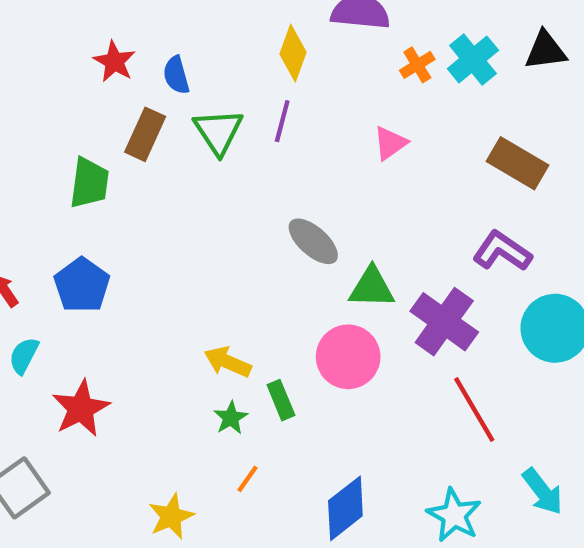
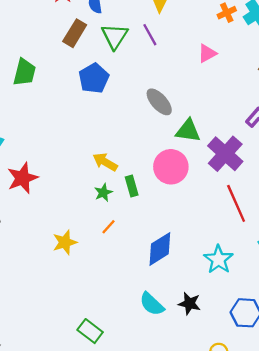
purple line: (282, 121) -> (150, 35), turned -50
green trapezoid: (89, 183) -> (25, 72), moved
blue pentagon: (82, 285) -> (94, 78), moved

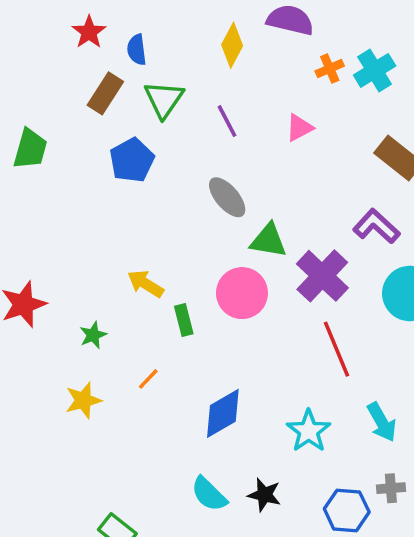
purple line: (150, 35) -> (227, 121), moved
green star: (103, 193) -> (93, 335), moved

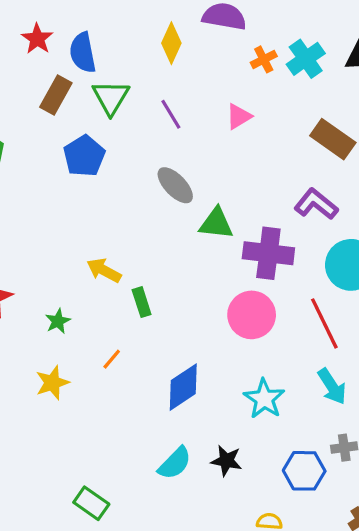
blue semicircle: (137, 50) -> (83, 53), size x1.4
purple cross: (322, 276) -> (268, 253), turned -33
pink circle: (242, 293) -> (252, 315), moved
red line: (336, 349) -> (324, 323), moved
cyan semicircle: (209, 494) -> (175, 463), turned -87

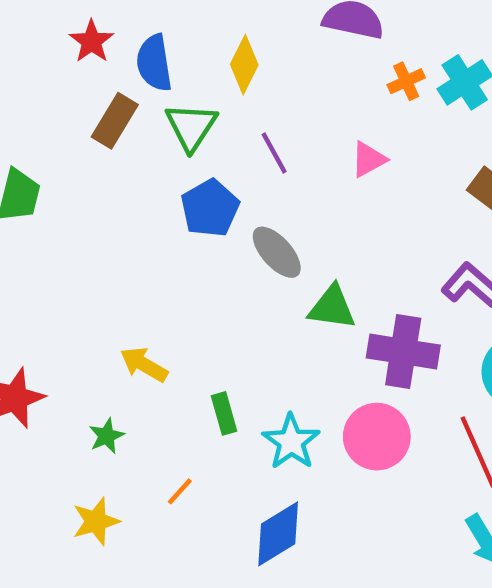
yellow diamond: (171, 43) -> (244, 65), moved
blue pentagon: (84, 156) -> (210, 208), moved
yellow arrow: (104, 270) -> (144, 365), moved
cyan star: (264, 399) -> (291, 442), moved

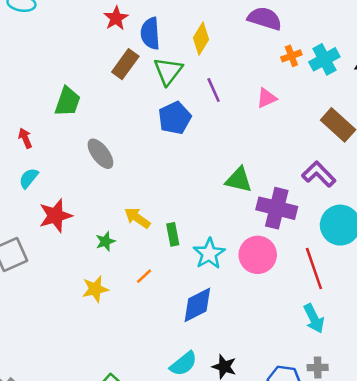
gray ellipse: (277, 252) -> (100, 154), moved
yellow arrow: (144, 365) -> (137, 218), moved

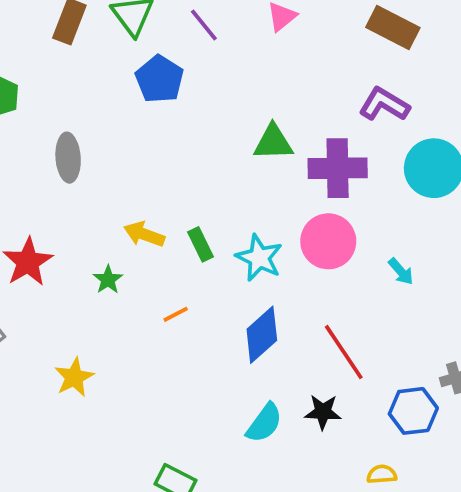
gray ellipse: (100, 154) -> (68, 158), turned 48
red line: (314, 268) -> (344, 352), moved
orange line: (144, 276) -> (176, 314), turned 30
yellow star: (95, 289) -> (74, 377), moved
cyan arrow: (314, 318) -> (401, 271), moved, size x0.7

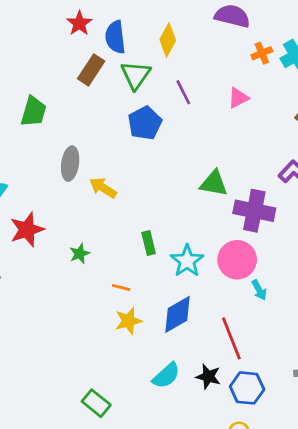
yellow arrow: (144, 234) -> (103, 188), moved
cyan arrow: (401, 271) -> (259, 290), moved
orange line: (176, 314) -> (121, 287), turned 30
yellow star: (74, 377) -> (128, 321), moved
blue hexagon: (413, 411) -> (247, 388), moved

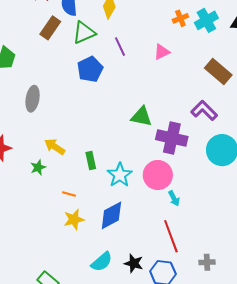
green triangle: (136, 75) -> (84, 33), turned 30
yellow arrow: (103, 188) -> (55, 147), moved
red line: (231, 338) -> (171, 236), moved

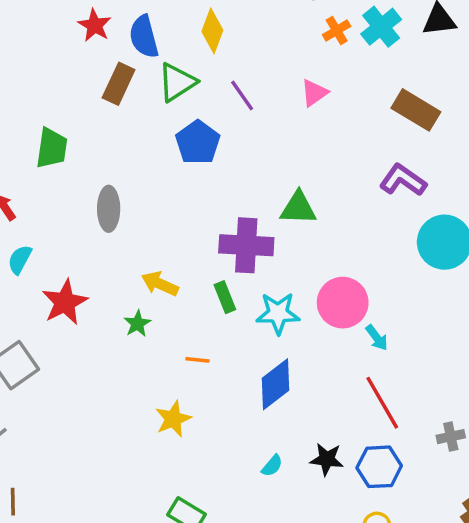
purple cross: (172, 138) -> (246, 245), moved
cyan star: (120, 175) -> (278, 313), turned -30
yellow star: (74, 219) -> (173, 419), moved
cyan semicircle: (102, 262) -> (272, 466), size x0.6

